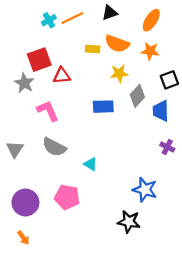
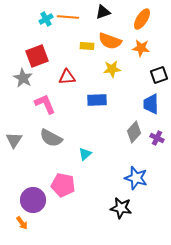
orange line: (72, 18) -> (68, 17), turned 30
red triangle: (62, 76) -> (67, 77), moved
gray diamond: (137, 96) -> (134, 132), moved
cyan triangle: (90, 164) -> (85, 154), turned 48
purple circle: (25, 202) -> (33, 200), moved

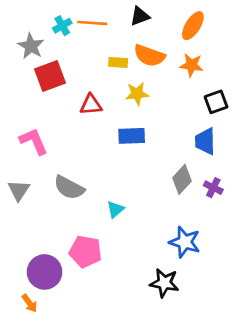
yellow star: (112, 69) -> (137, 94), moved
gray star: (23, 78) -> (31, 46), moved
pink L-shape: (45, 104) -> (34, 141), moved

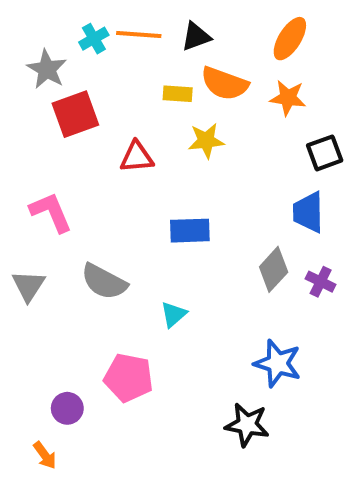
black triangle: (140, 16) -> (196, 37), moved
blue rectangle: (132, 136) -> (190, 231), moved
purple circle: (45, 272) -> (67, 408), size x0.6

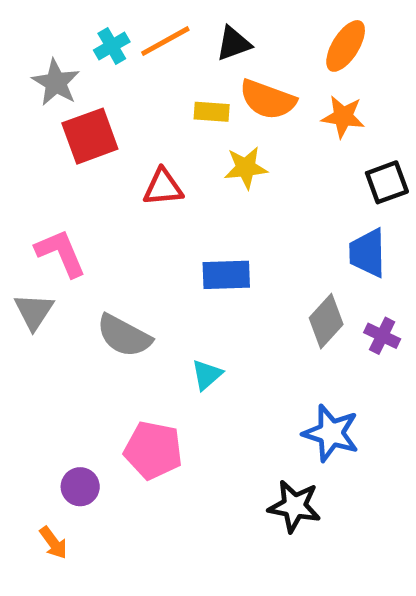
orange line: (139, 35) -> (165, 41), turned -33
gray triangle: (28, 286) -> (34, 311), moved

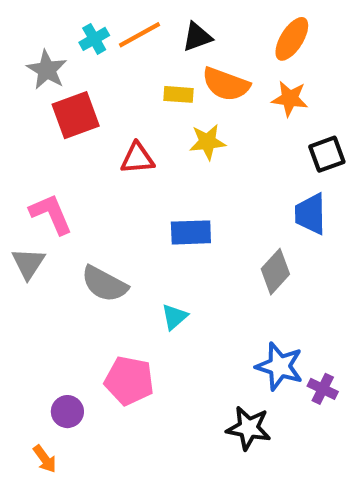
purple cross: (382, 336) -> (323, 389), moved

